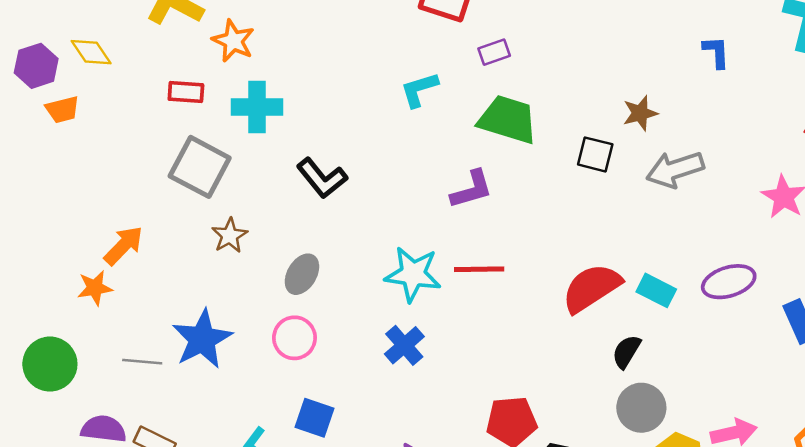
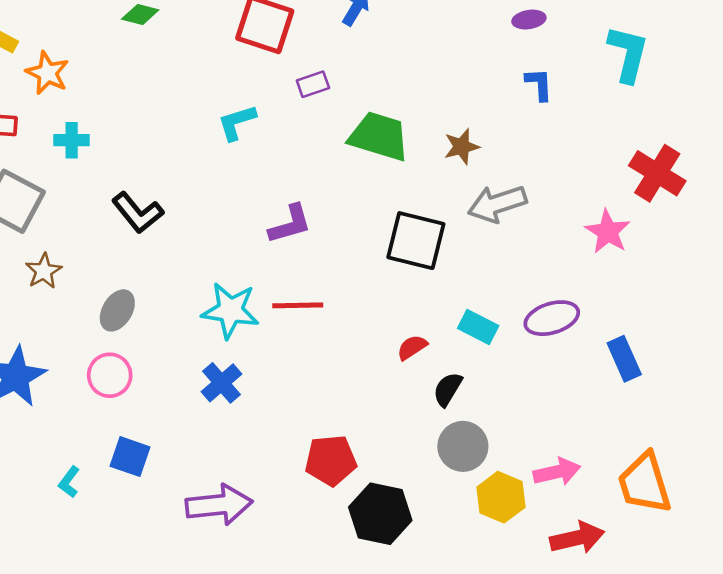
cyan cross: (257, 107) -> (72, 140), size x0.7
green trapezoid: (508, 119) -> (379, 136), moved
black square: (595, 154) -> (416, 241), moved, size x1.6
red semicircle: (591, 288) -> (412, 347), moved, size x0.5

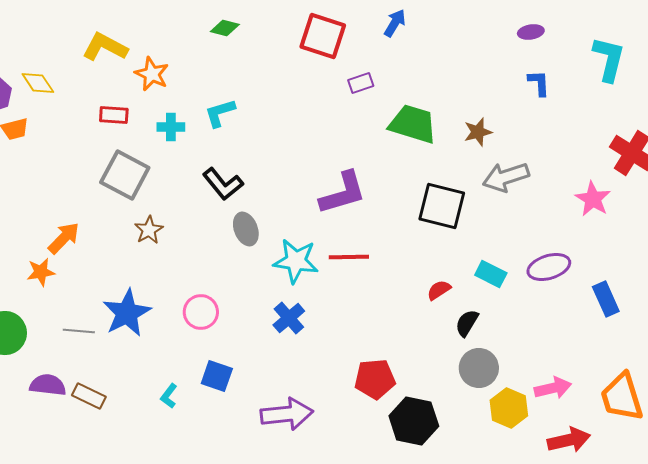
cyan L-shape: (237, 122) -> (220, 113), moved
purple L-shape: (290, 224) -> (343, 193), size x1.4
gray ellipse: (117, 310) -> (246, 229), moved, turned -52

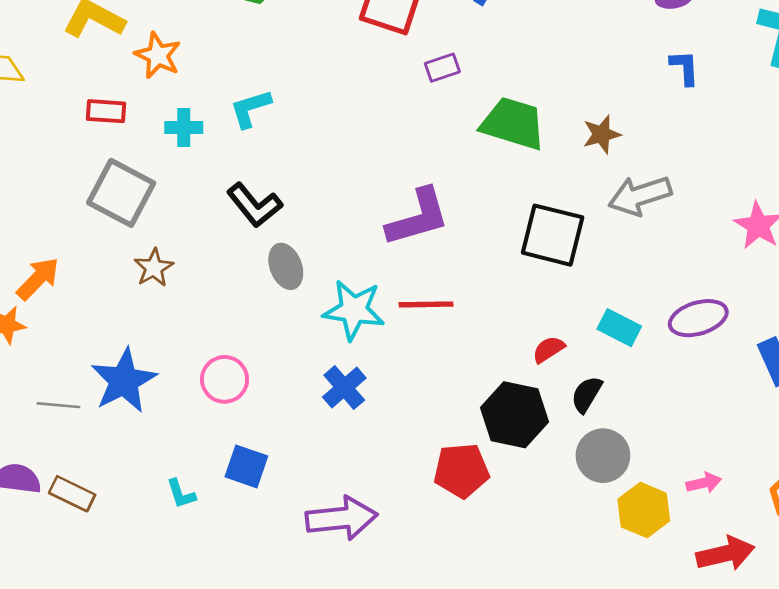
pink arrow: (553, 388) -> (704, 483), size x0.7
cyan L-shape: (169, 396) -> (181, 494), turned -55
black hexagon: (414, 421) -> (514, 415), moved

